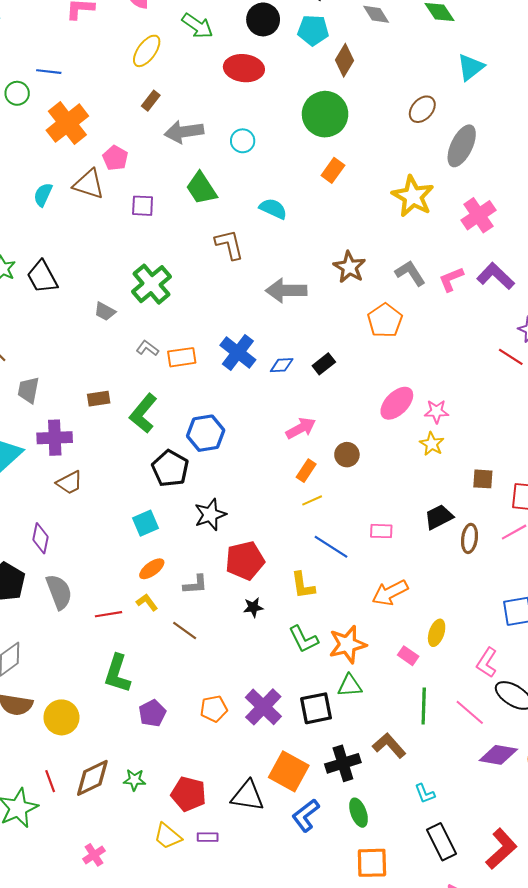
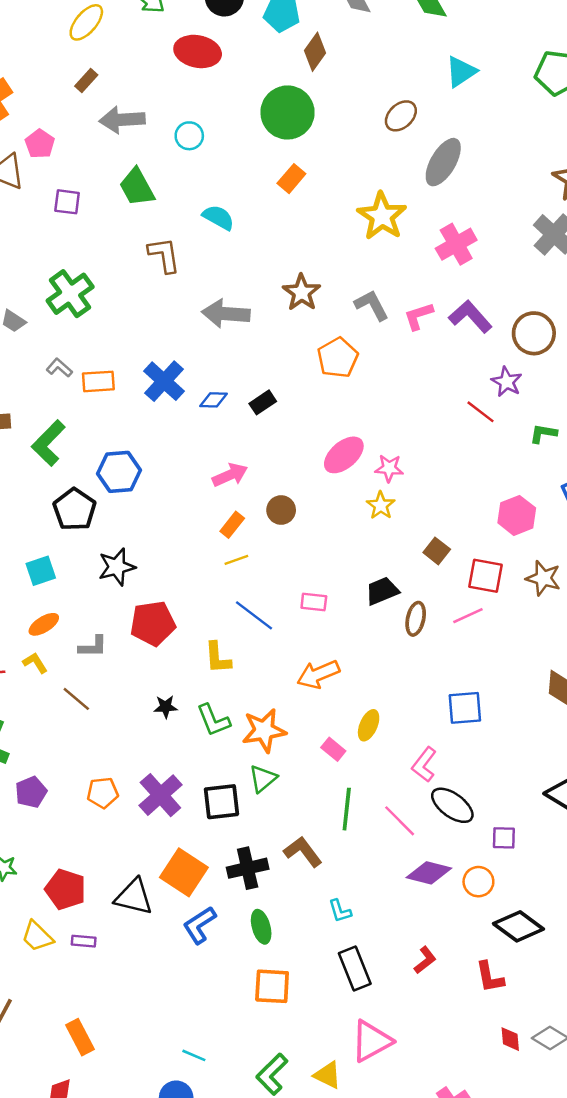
brown square: (483, 479) -> (437, 551), turned 30
black star: (253, 607) -> (166, 707), moved
green triangle: (350, 686) -> (263, 779), turned -40
red L-shape: (501, 849) -> (425, 960), moved, size x0.6

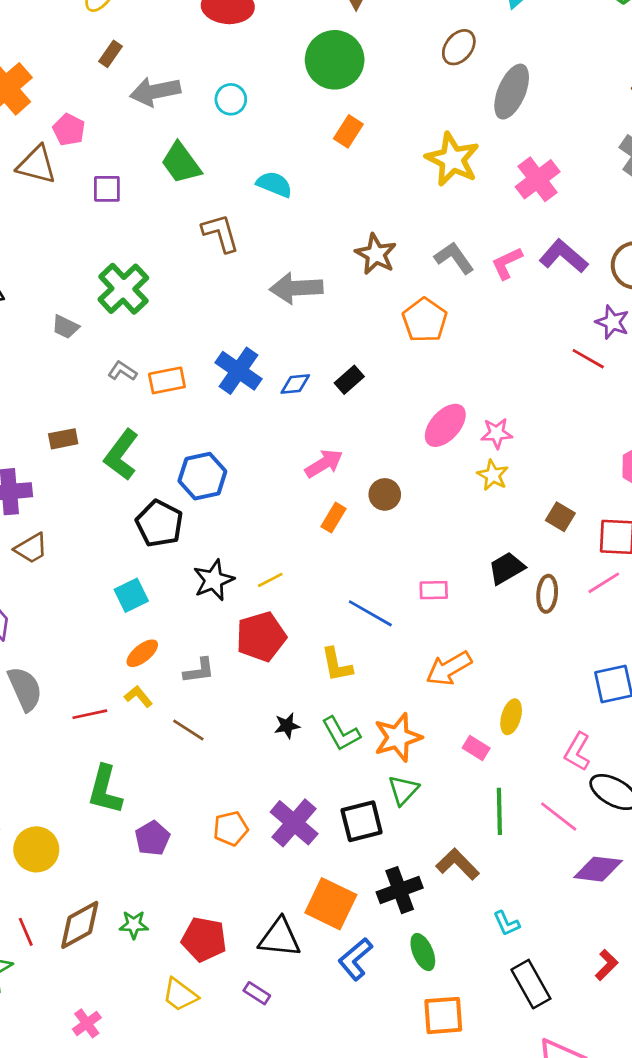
yellow line: (236, 560) -> (270, 580), moved
purple rectangle: (84, 941) -> (257, 993), moved, turned 35

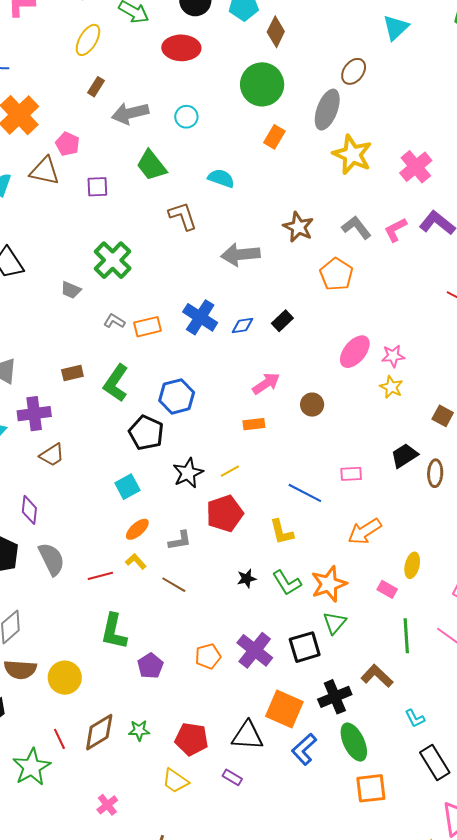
gray ellipse: (512, 92) -> (327, 110), moved
orange rectangle: (334, 518) -> (254, 424), moved, turned 55
green ellipse: (423, 952) -> (354, 742), size x1.4

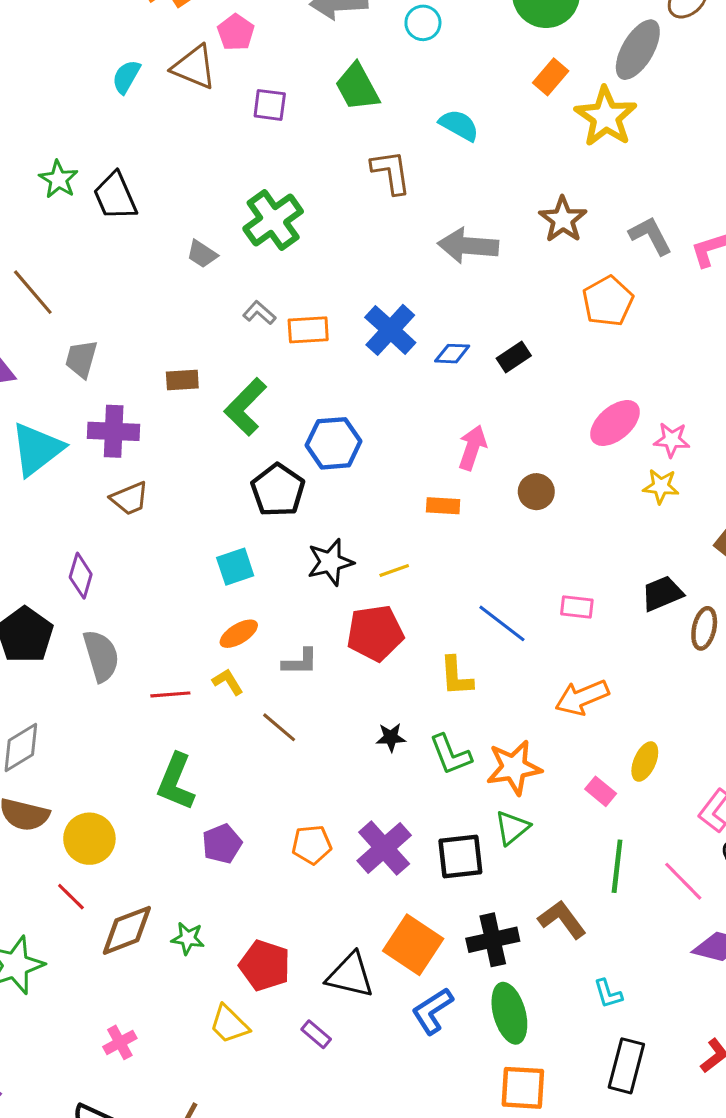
yellow star: (352, 155) -> (606, 117), moved
pink arrow: (266, 384) -> (472, 448), turned -48
yellow star: (391, 387) -> (661, 486), turned -30
red line: (59, 739) -> (71, 897), moved, turned -30
black rectangle: (435, 763) -> (626, 1066), turned 36

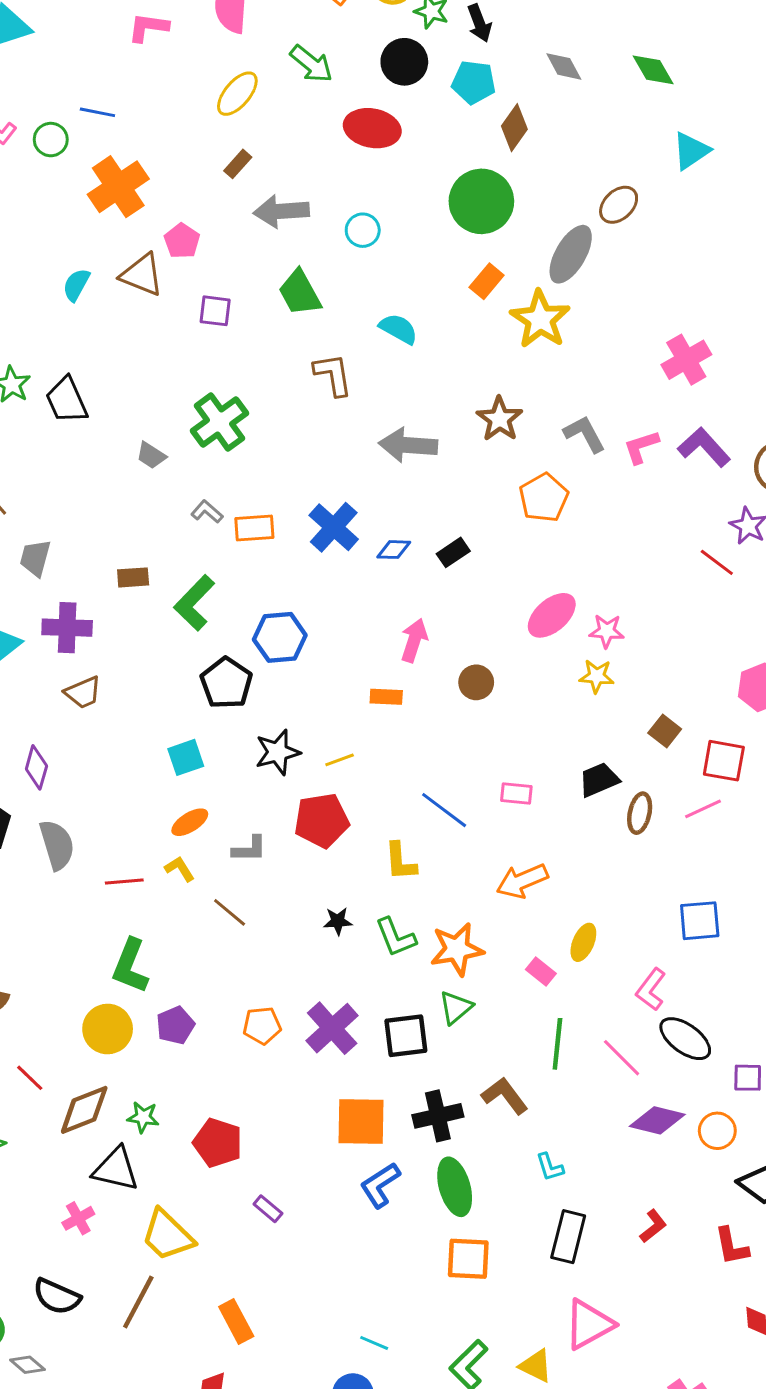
yellow circle: (89, 839) -> (108, 1029), moved
orange square: (413, 945) -> (361, 1121), turned -32
black triangle: (350, 975) -> (116, 1169), moved
yellow trapezoid: (229, 1024) -> (167, 1235), moved, size x1.4

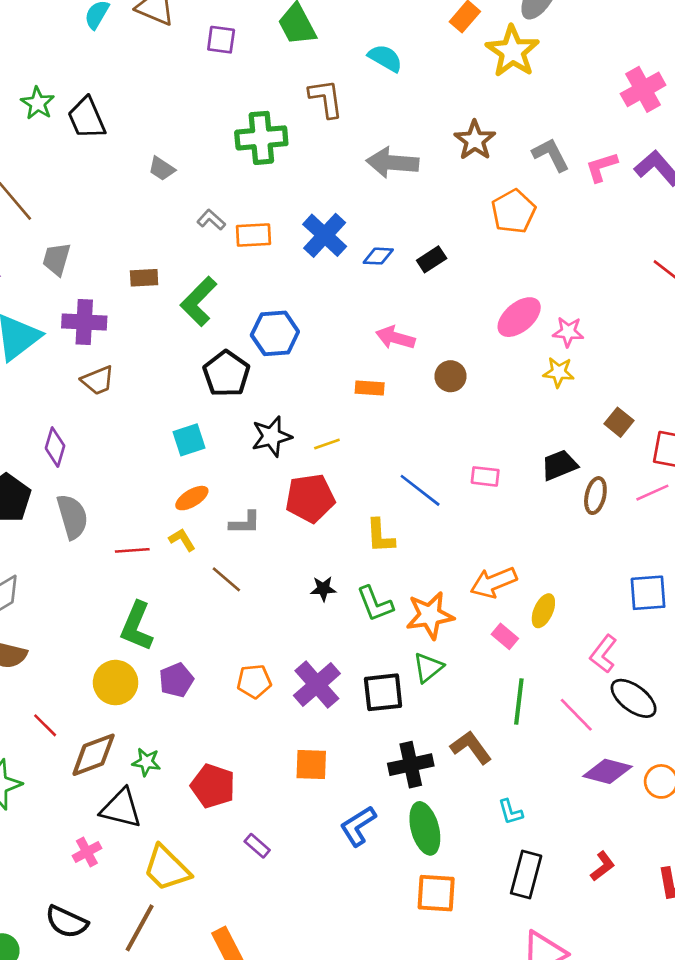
green cross: (219, 422) -> (261, 138), moved, turned 30
pink arrow: (414, 640) -> (395, 338), turned -93
orange arrow: (522, 881) -> (494, 582), moved
orange square: (361, 1121) -> (311, 764), moved, size x0.7

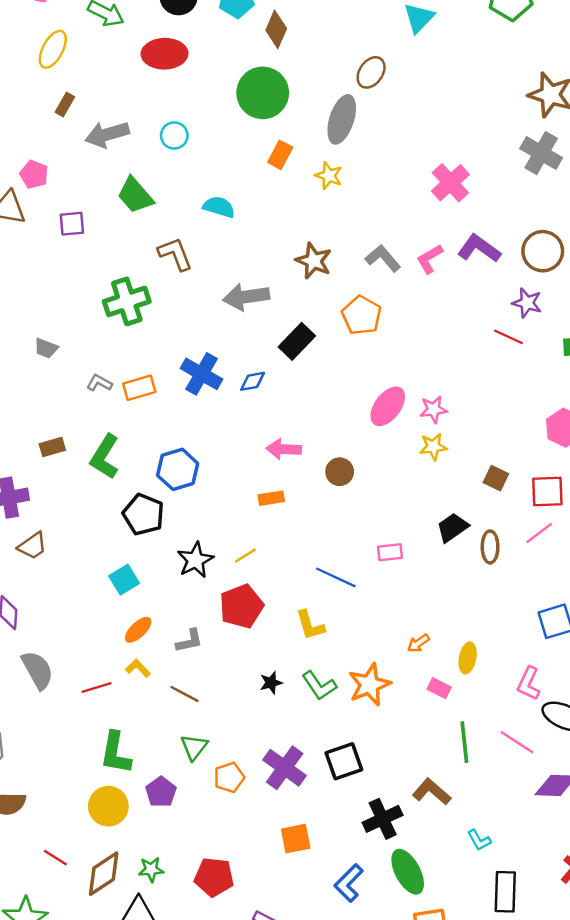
yellow star: (512, 51) -> (329, 176), size x0.6
black rectangle: (432, 259) -> (297, 341), moved, size x1.4
orange arrow: (494, 582) -> (418, 643), size x0.6
green triangle: (428, 668) -> (194, 747), moved

